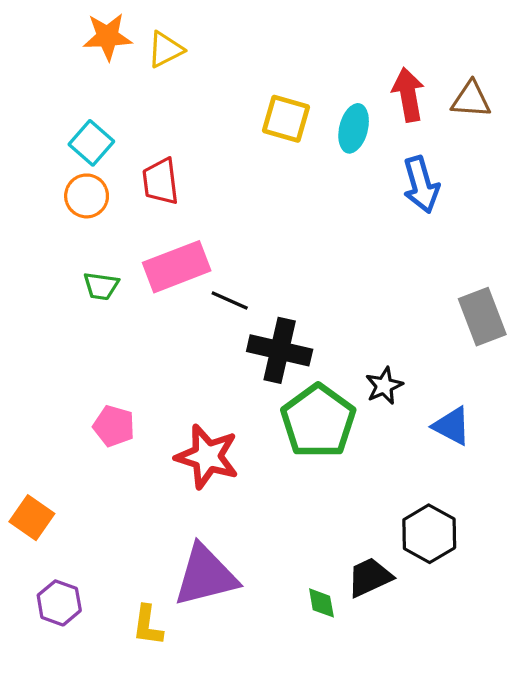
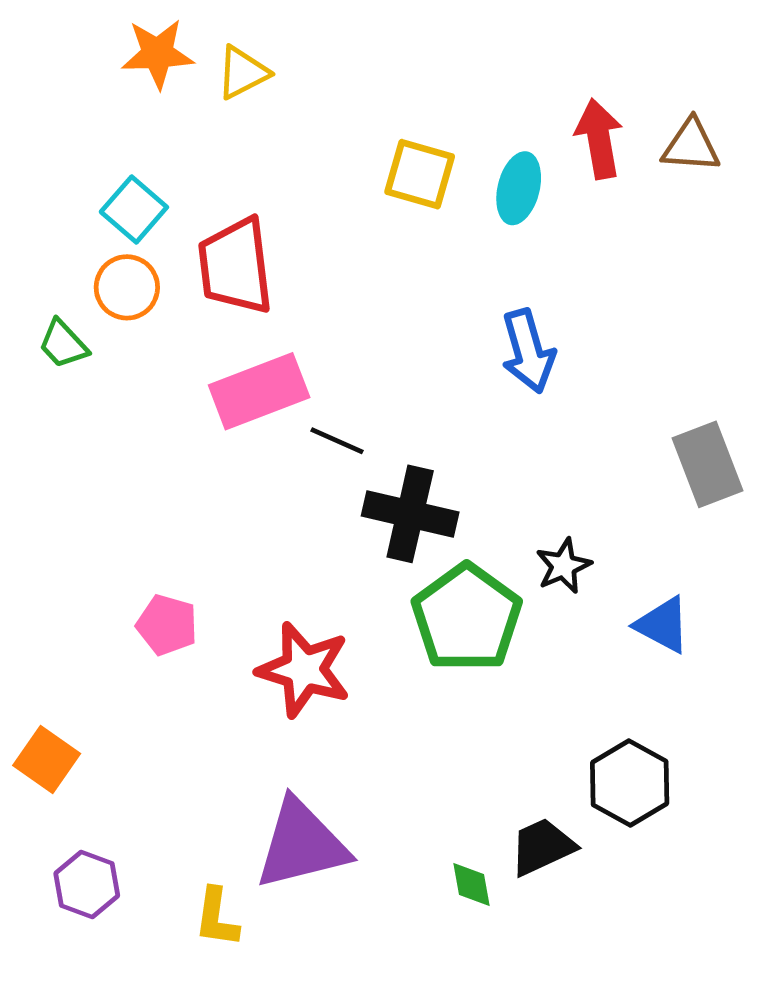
red trapezoid: (161, 181) -> (235, 266), size x1.4
blue arrow: (421, 185) -> (528, 351), moved
green trapezoid: (101, 286) -> (63, 344), moved, turned 39

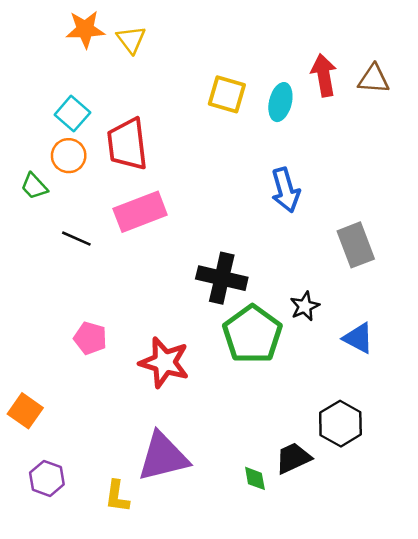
yellow triangle: (243, 73) -> (131, 39), turned -40
black line: (337, 441) -> (76, 239), moved
gray rectangle: (707, 464) -> (356, 245), moved

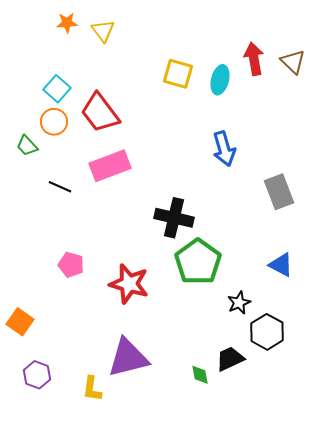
orange star: (85, 29) -> (67, 23), size x0.7
brown triangle: (374, 79) -> (293, 62), turned 40
red trapezoid: (127, 144) -> (100, 113), turned -30
black star: (305, 306) -> (239, 303), moved

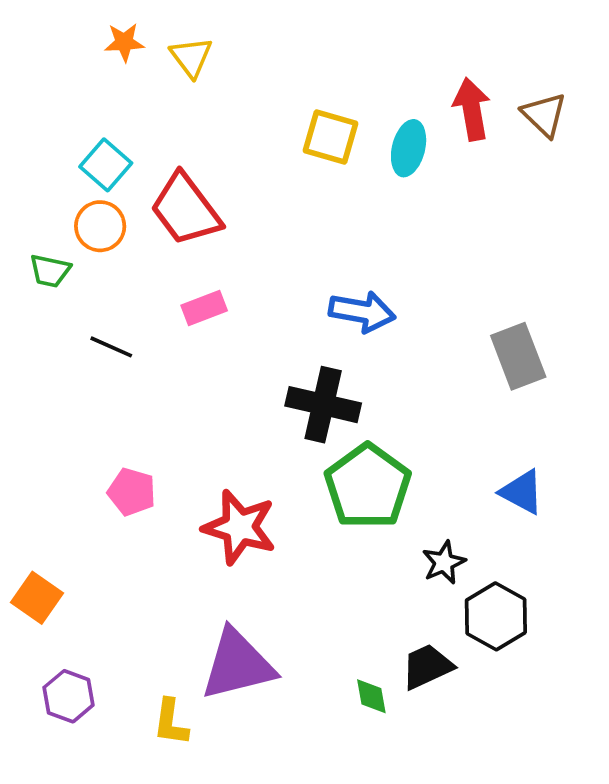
green trapezoid: (27, 146) -> (50, 271), turned -35
blue arrow: (224, 149) -> (362, 312), moved, turned -64
pink rectangle: (110, 166) -> (204, 308), size x0.6

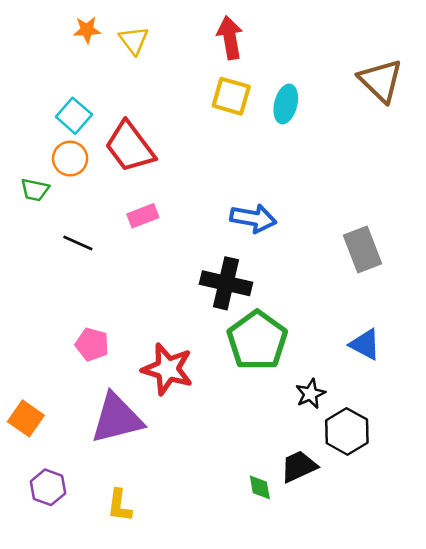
red arrow: (472, 109) -> (230, 38), moved
brown triangle: (544, 115) -> (381, 81), size x1.4
purple triangle: (238, 665) -> (117, 418), moved

